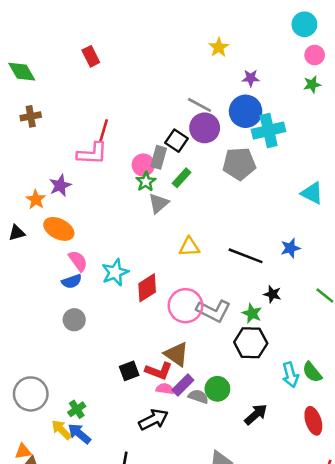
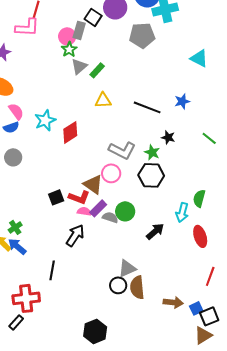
green rectangle: (182, 178) -> (97, 70), moved
pink circle: (185, 306) -> (111, 173), moved, size x0.7
green semicircle: (312, 372) -> (199, 198), turned 54
cyan arrow: (290, 375) -> (182, 212), moved, turned 30
black arrow: (153, 420) -> (75, 235), turned -30

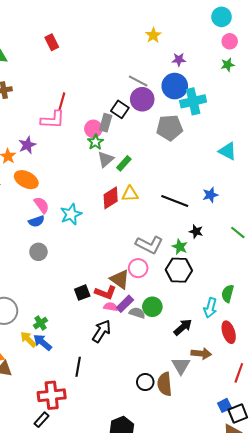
red diamond: (70, 132) -> (111, 198), moved
gray triangle: (127, 268) -> (181, 366), moved, turned -36
brown arrow: (173, 302) -> (201, 354), moved

